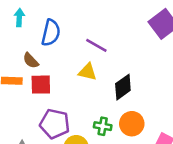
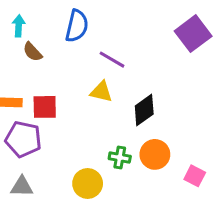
blue semicircle: (51, 33) -> (77, 26), moved
brown semicircle: (31, 61) -> (32, 52), moved
purple pentagon: (55, 124) -> (23, 139), moved

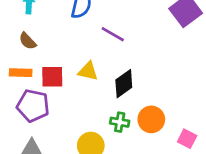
brown semicircle: (32, 52) -> (28, 41), moved
yellow triangle: (101, 92) -> (88, 71), moved
black diamond: (144, 110) -> (124, 84), moved

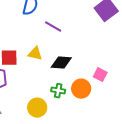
black diamond: (124, 84) -> (61, 63), turned 40
pink square: (187, 139) -> (100, 75), moved

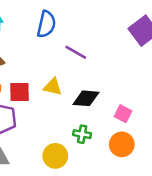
pink square: (100, 75) -> (123, 114), moved
orange circle: (81, 89) -> (122, 144), moved

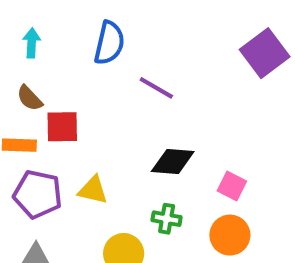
yellow triangle: (53, 87) -> (93, 190), moved
red square: (19, 92) -> (62, 127), moved

